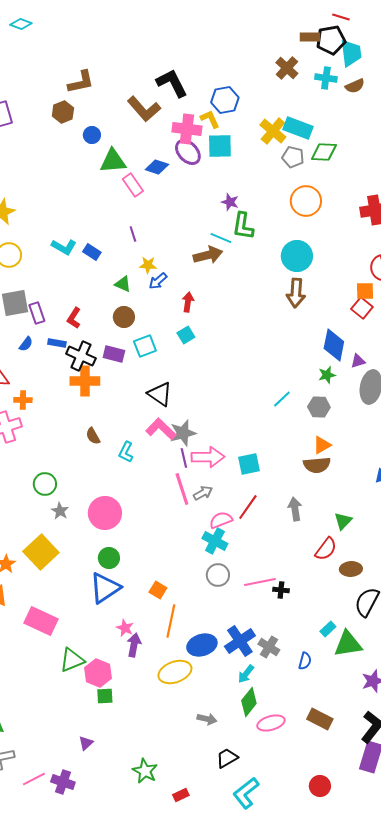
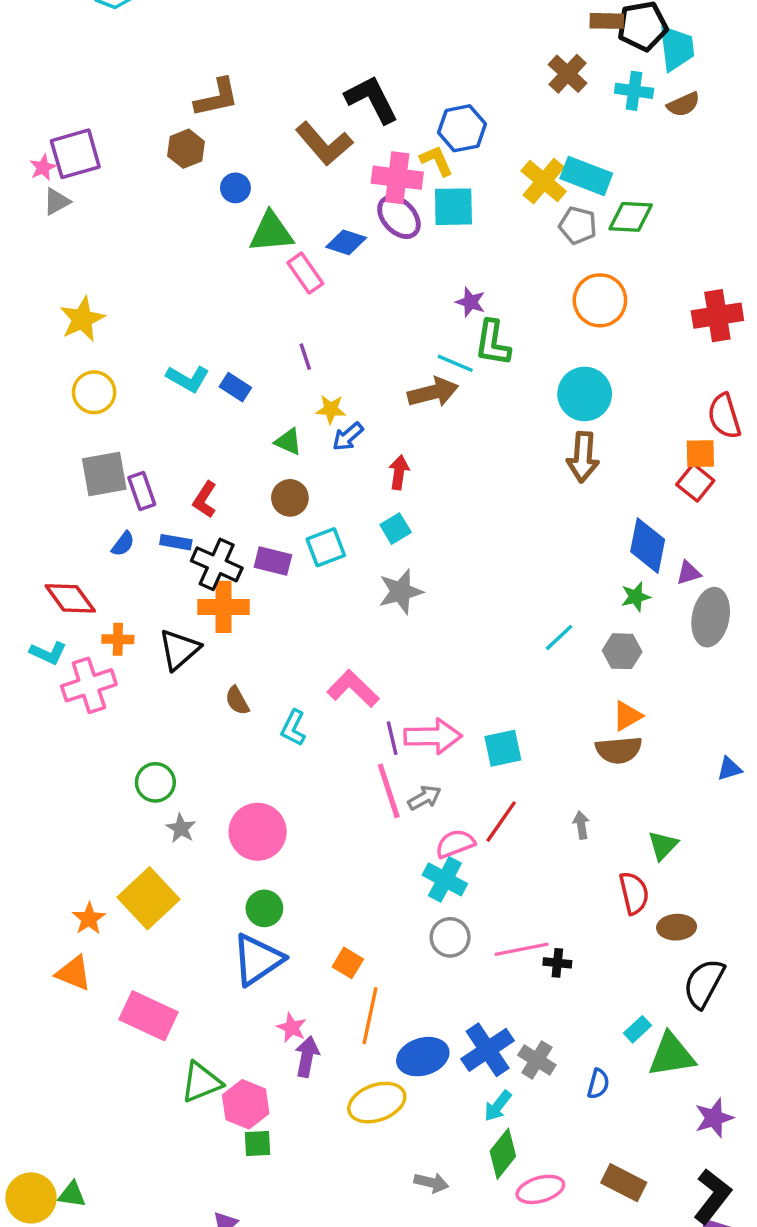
black triangle: (160, 394) -> (179, 649), moved, turned 44
gray star: (183, 433) -> (401, 592), moved
gray arrow: (295, 509) -> (581, 825), size x0.7
red semicircle: (326, 549) -> (634, 893), turned -50

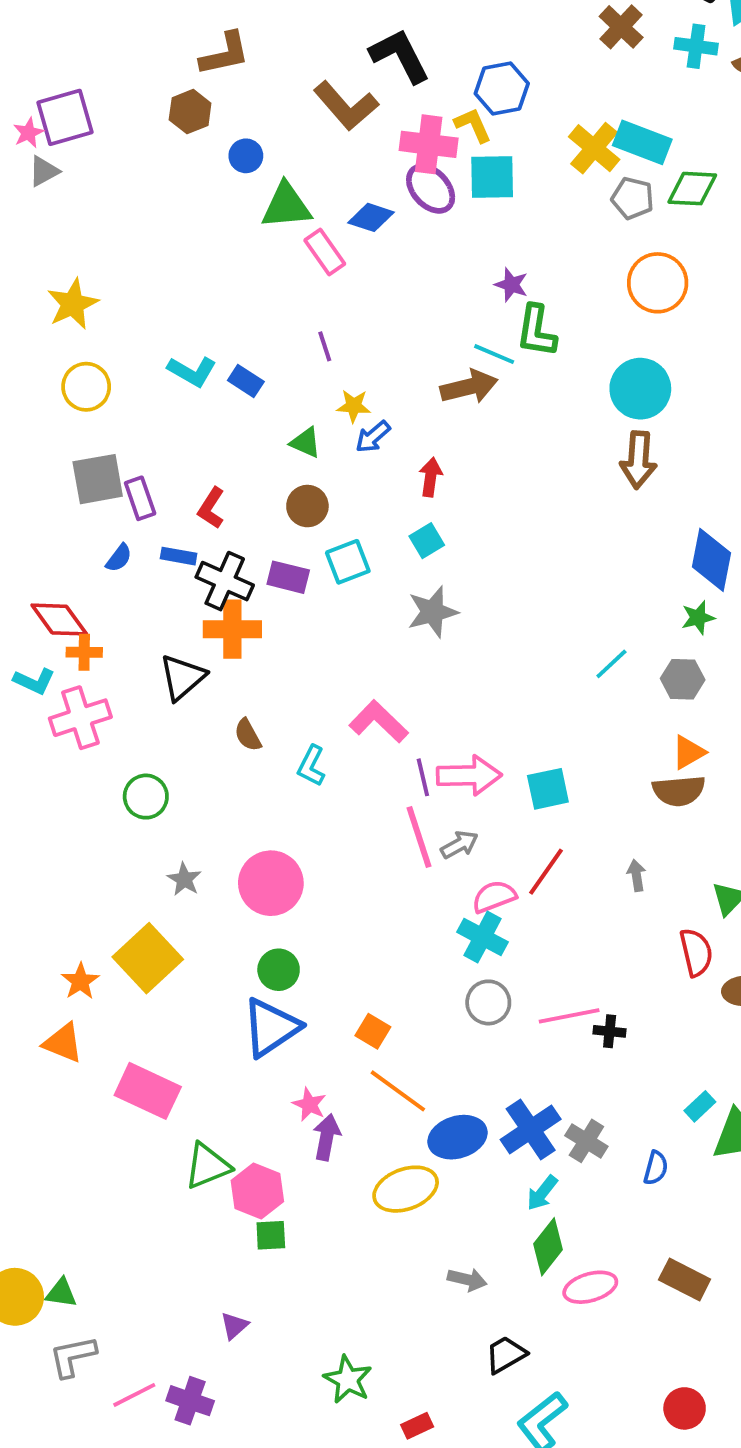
orange cross: (118, 639) -> (84, 652), moved
green circle: (155, 782) -> (146, 797), moved
orange line: (370, 1016) -> (398, 1091), turned -66

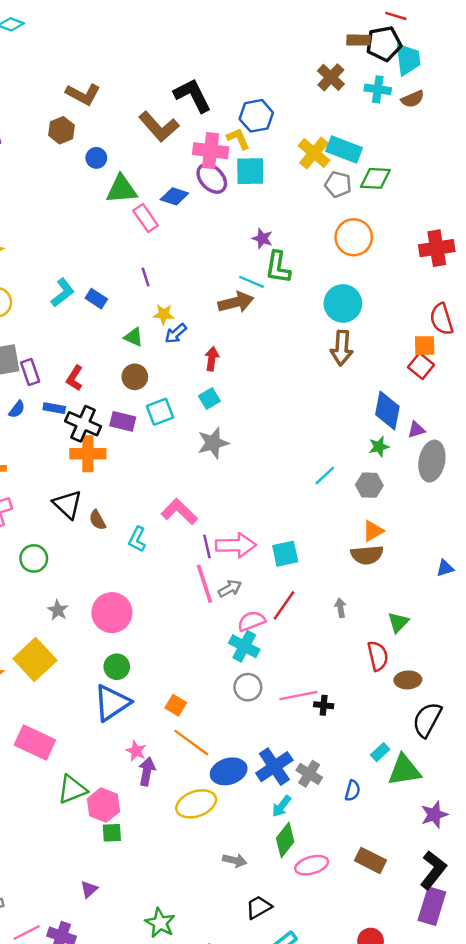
brown L-shape: (225, 54) -> (83, 94), turned 40
cyan L-shape: (192, 371) -> (63, 293), turned -68
black triangle: (182, 677) -> (67, 504), moved, turned -36

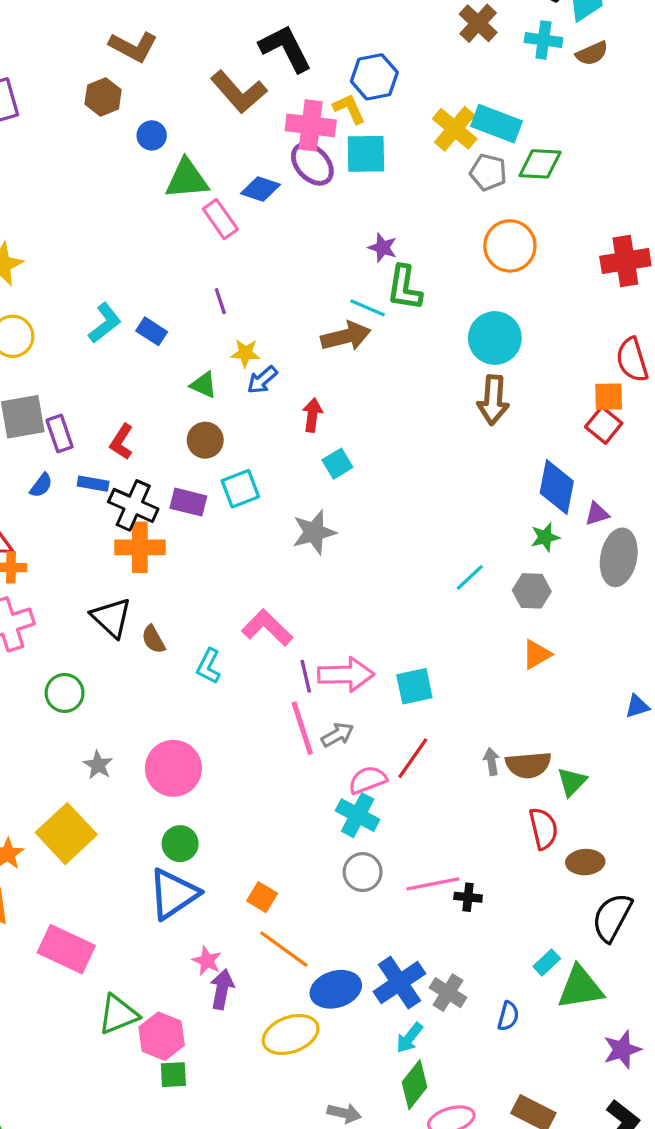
cyan square: (209, 398) -> (337, 464), moved
brown semicircle: (367, 555) -> (528, 765), moved

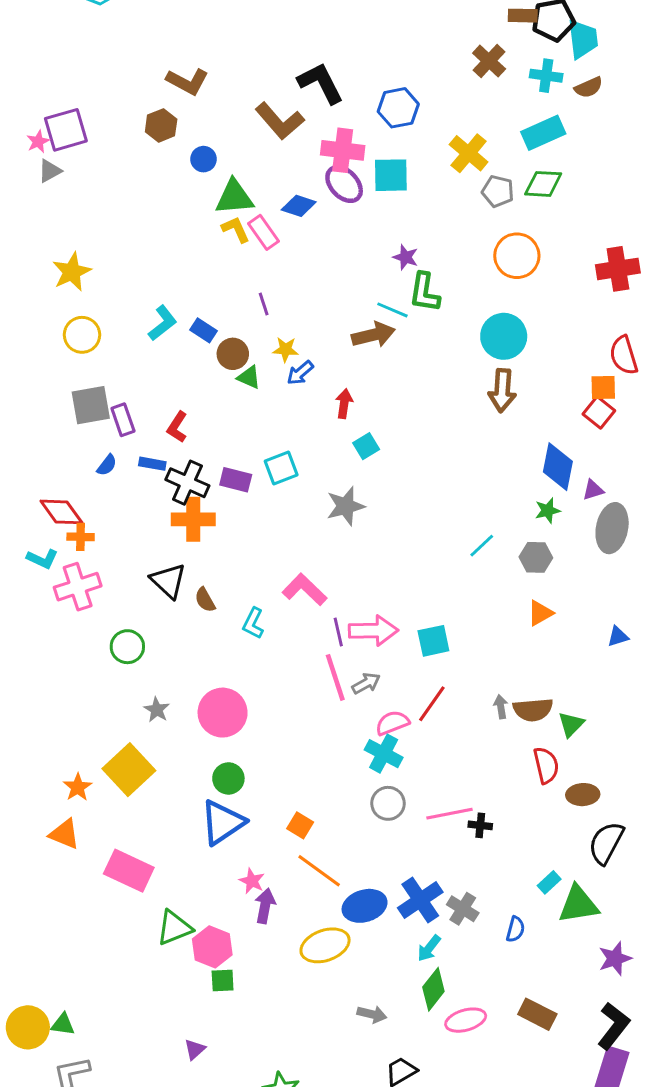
yellow L-shape: (349, 109) -> (236, 229), moved
cyan rectangle: (497, 124) -> (543, 133), moved, turned -45
brown circle: (205, 440) -> (233, 354), moved
blue triangle: (637, 706) -> (618, 636), moved

